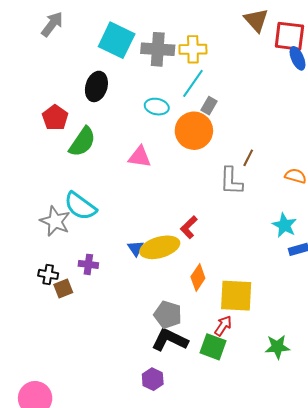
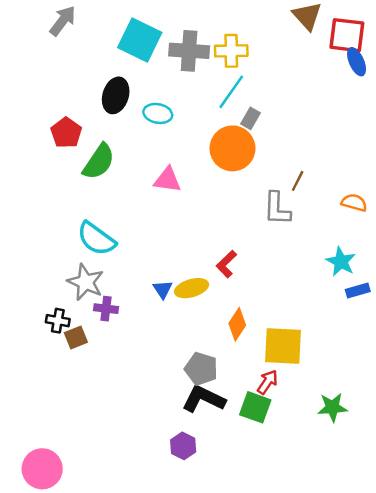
cyan ellipse: (157, 107) -> (158, 113), moved
gray star: (55, 221) -> (86, 282), moved
yellow ellipse: (160, 247) -> (192, 288), size x0.7

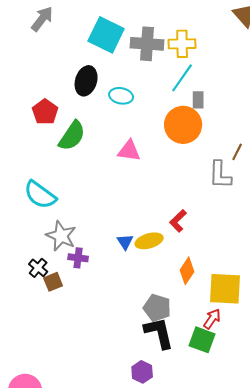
gray rectangle: (251, 118) -> (198, 100), turned -30
cyan semicircle: (96, 239) -> (40, 195), moved
black cross: (58, 321) -> (38, 268), turned 30
black L-shape: (204, 399) -> (159, 333), turned 51

